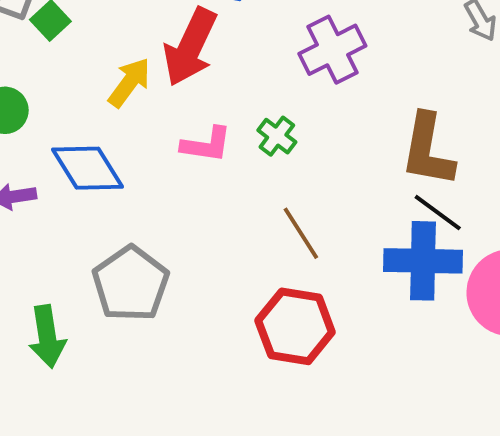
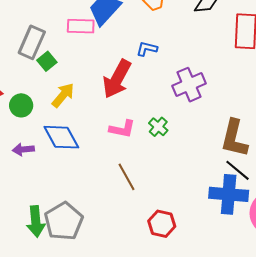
yellow arrow: (129, 83) -> (63, 95), moved
brown line: (301, 233) -> (126, 177), moved
gray pentagon: (131, 284) -> (64, 221), moved
red hexagon: (295, 326) -> (162, 224), size x0.7

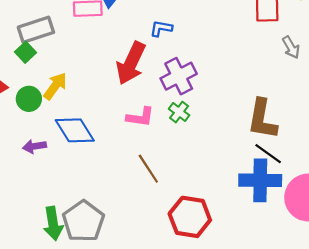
gray rectangle: (32, 42) -> (36, 30), turned 52
green square: (47, 61) -> (26, 52), moved
purple cross: (189, 85) -> (179, 76), moved
yellow arrow: (63, 95) -> (55, 86), moved
red hexagon: (162, 224) -> (190, 217), size x1.4

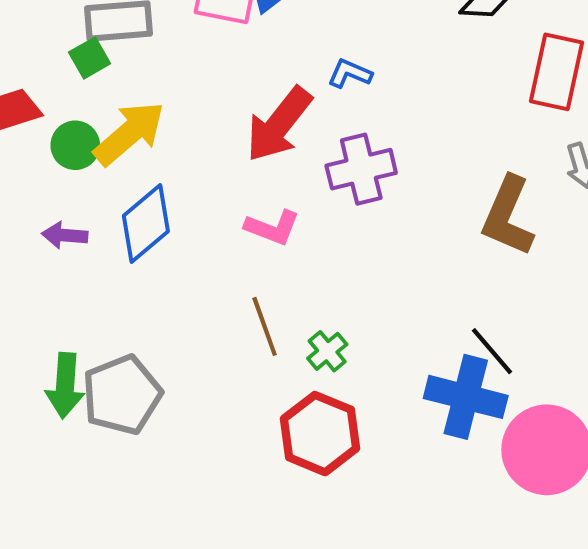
yellow arrow: (55, 86) -> (129, 133), size x1.4
green cross: (179, 112) -> (327, 351), moved
brown L-shape: (262, 119) -> (508, 216), moved
blue diamond: (75, 130) -> (146, 224), turned 69

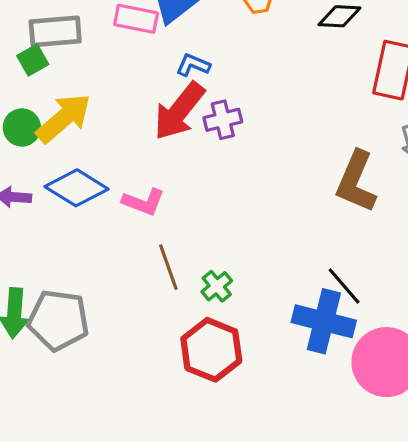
blue L-shape: (350, 73) -> (193, 65), moved
purple cross: (361, 169) -> (223, 120), moved, size x0.7
blue diamond: (146, 224) -> (77, 188), turned 72
pink L-shape: (272, 228) -> (143, 202), moved
gray pentagon: (122, 395) -> (58, 320), turned 30

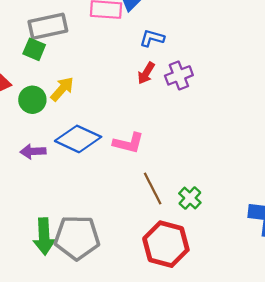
green square: (33, 60) -> (34, 49), turned -30
red arrow: (179, 111) -> (146, 73), size x0.5
yellow arrow: (64, 118) -> (62, 89), size x0.6
red hexagon: (211, 350) -> (166, 244), moved

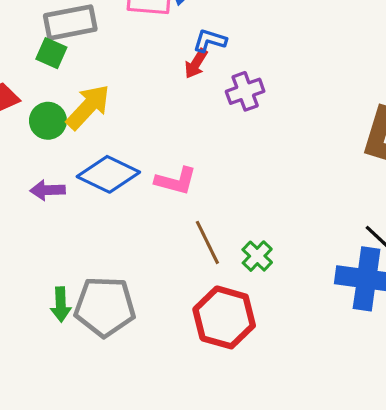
red arrow: (146, 73) -> (196, 64), moved
yellow arrow: (62, 89) -> (88, 107), size x1.4
green arrow: (44, 236) -> (61, 304), size x0.7

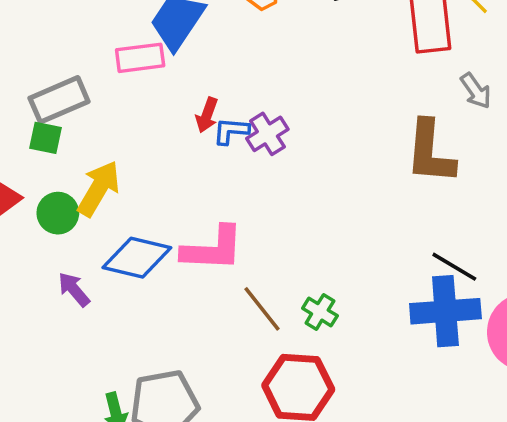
blue L-shape: (210, 41) -> (231, 131), moved
pink L-shape: (176, 181) -> (213, 249), size x1.4
purple arrow: (48, 190) -> (74, 289), turned 64

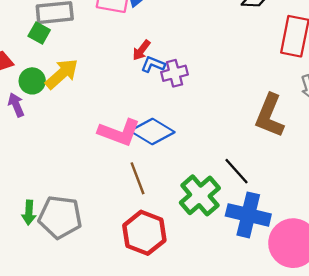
blue diamond: (137, 258) -> (152, 132), moved
black line: (454, 267) -> (236, 171), moved
purple arrow: (74, 289) -> (16, 105), moved
green cross: (320, 312) -> (200, 195), moved, size x1.8

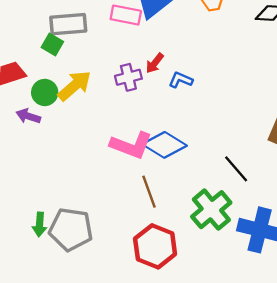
blue L-shape: (153, 64) -> (181, 80), moved
purple cross: (174, 73) -> (128, 77), moved
purple arrow: (16, 105) -> (28, 116), turned -50
black line: (236, 171) -> (236, 169), moved

